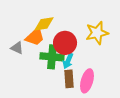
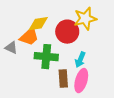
yellow star: (97, 33) -> (85, 19), moved
red circle: (65, 43) -> (67, 32), moved
cyan arrow: (68, 61) -> (80, 60), moved

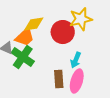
green cross: (46, 57) -> (23, 57), moved, turned 30

